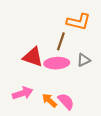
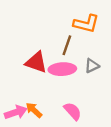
pink arrow: (23, 93) -> (16, 112), moved
orange arrow: (49, 100) -> (34, 110), moved

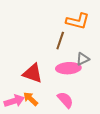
red triangle: (36, 62) -> (33, 73), moved
pink ellipse: (62, 69) -> (68, 68), moved

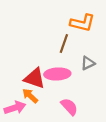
pink ellipse: (68, 68) -> (57, 74), moved
orange arrow: (31, 99) -> (30, 96), moved

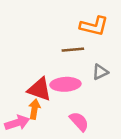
brown line: (64, 44) -> (73, 50), turned 66
orange arrow: (30, 96) -> (34, 109), turned 56

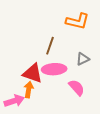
brown line: (73, 50) -> (50, 46), moved, turned -66
pink semicircle: (79, 122) -> (77, 88), moved

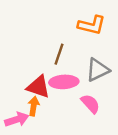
gray triangle: (83, 59) -> (98, 70), size x1.5

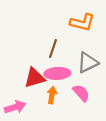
red triangle: (38, 87) -> (35, 78), turned -35
orange arrow: (34, 106) -> (52, 95), moved

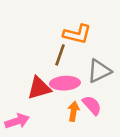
orange L-shape: (82, 22) -> (77, 34), moved
orange arrow: (52, 95) -> (73, 111), moved

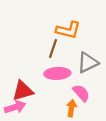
red triangle: (39, 88) -> (23, 91), moved
orange arrow: (73, 111) -> (71, 108), moved

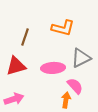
brown line: (53, 49) -> (25, 37), moved
red triangle: (23, 91) -> (16, 66), moved

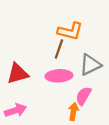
brown line: (25, 37) -> (59, 49), moved
pink semicircle: (75, 86) -> (84, 96), turned -108

